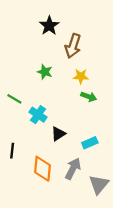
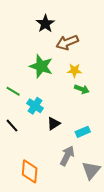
brown arrow: (73, 46) -> (67, 42), turned 50
green star: (45, 72) -> (41, 66), size x1.6
black line: (12, 151) -> (12, 126), moved, turned -48
orange diamond: (43, 169) -> (30, 171), moved

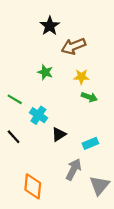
green star: (41, 66) -> (45, 72), size x0.6

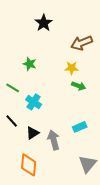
brown arrow: (73, 46) -> (82, 43), moved
green star: (45, 72) -> (30, 64), moved
black triangle: (59, 134) -> (33, 133), moved
gray arrow: (73, 169) -> (54, 140), moved, turned -42

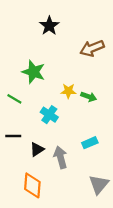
green star: (30, 64) -> (34, 72), size x1.5
yellow star: (72, 68) -> (68, 91), moved
cyan cross: (34, 102) -> (49, 115), moved
black line: (12, 121) -> (13, 136), turned -48

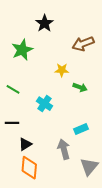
green star: (34, 72) -> (22, 50), moved, turned 30
yellow star: (68, 91) -> (62, 70), moved
black triangle: (37, 149) -> (25, 144), moved
gray arrow: (61, 157) -> (64, 149), moved

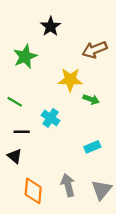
yellow star: (62, 70) -> (70, 80), size x1.5
black line: (12, 123) -> (22, 132), moved
black triangle: (25, 144) -> (15, 156), moved, turned -48
gray arrow: (64, 149) -> (68, 185), moved

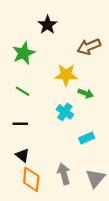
green line: (15, 102) -> (22, 91), moved
cyan cross: (51, 118) -> (65, 112), moved
black triangle: (15, 156) -> (22, 155), moved

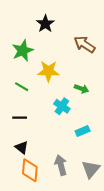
brown arrow: (89, 47) -> (85, 44), turned 55
yellow star: (66, 75) -> (48, 71), moved

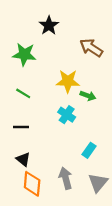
green star: (23, 51) -> (24, 54), turned 30
yellow star: (48, 71) -> (68, 81), moved
cyan rectangle: (83, 131) -> (89, 150), moved, turned -32

